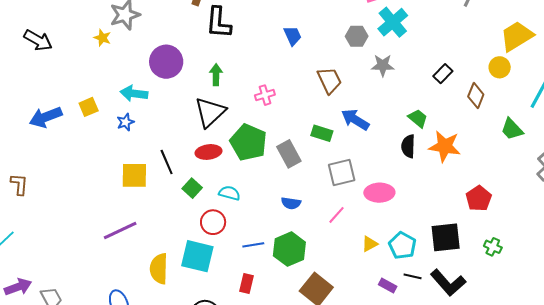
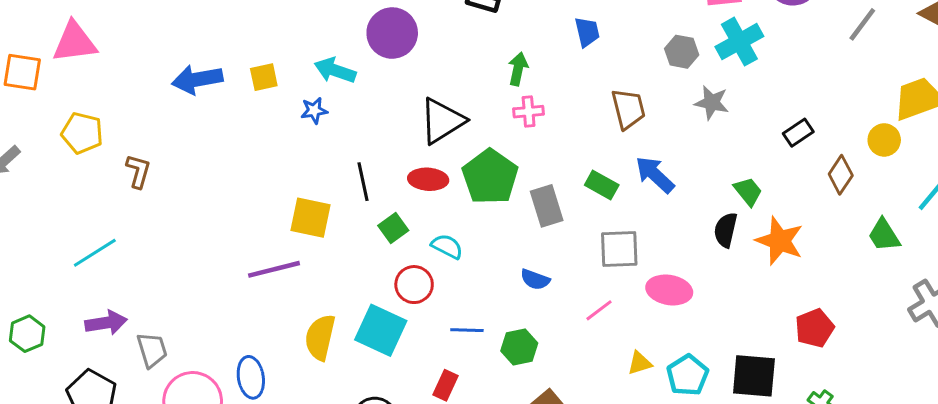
green arrow: (216, 75) -> (518, 69), moved
yellow square: (134, 175) -> (311, 218), moved
green hexagon: (289, 249) -> (519, 347), size x0.7

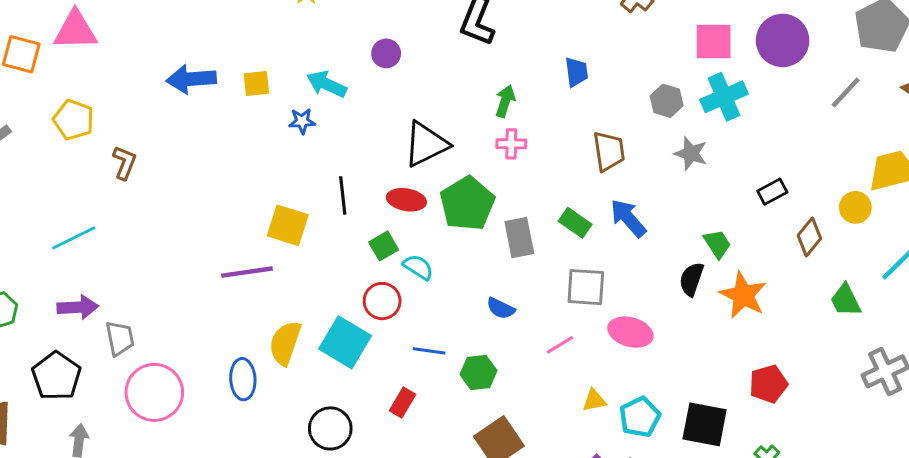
purple circle: (392, 33) -> (386, 53), size x0.6
green square: (393, 228) -> (384, 246), moved
blue ellipse: (251, 377) -> (243, 379), moved

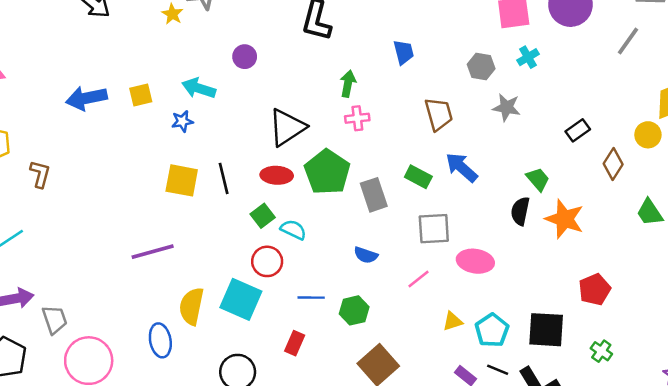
cyan cross: (724, 97) -> (528, 57), size x0.6
yellow square: (288, 225) -> (182, 180), moved

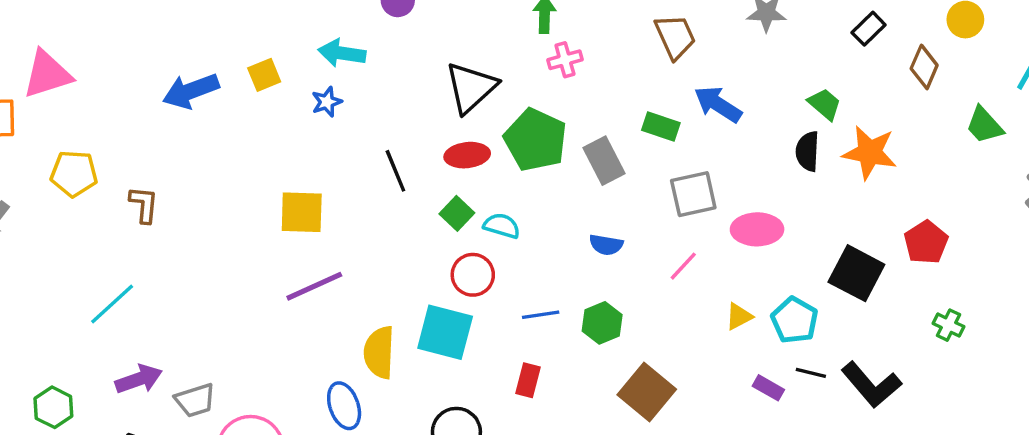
yellow square: (182, 180) -> (302, 212), moved
gray trapezoid: (55, 320) -> (195, 400), turned 100
black square: (546, 330) -> (856, 273), moved, turned 33

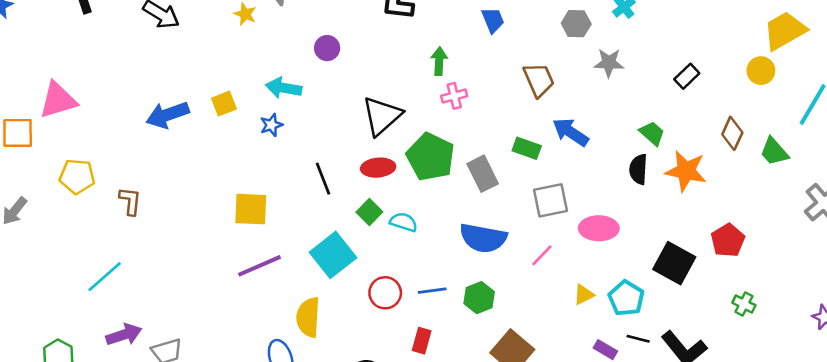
brown diamond: (924, 67) -> (732, 133), moved
blue semicircle: (606, 245) -> (483, 238), size x1.8
red circle: (473, 275) -> (385, 293), moved
cyan square: (445, 332) -> (333, 255), moved, turned 36

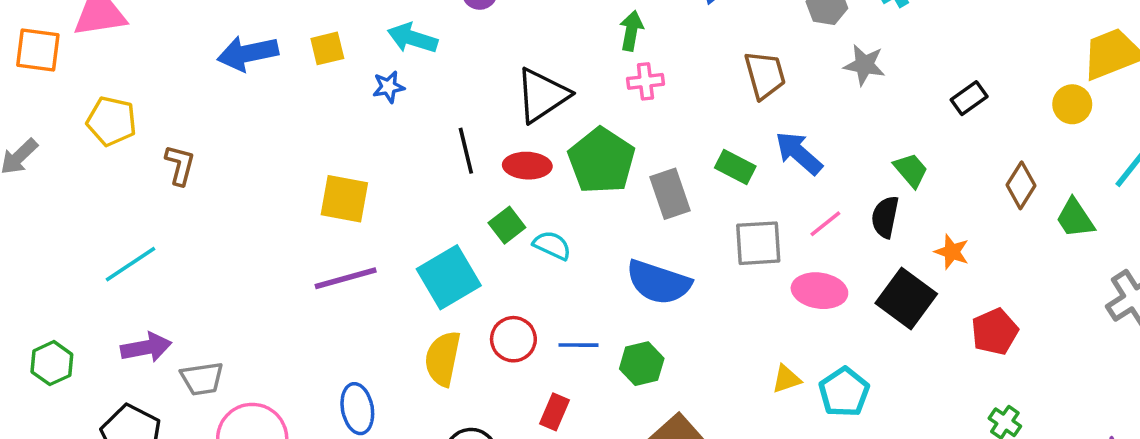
orange star: (686, 171) -> (952, 252), moved, size x0.6
black line: (323, 179) -> (466, 151), moved
pink line: (542, 255) -> (825, 224), moved
black square: (674, 263) -> (906, 298), moved
yellow semicircle: (308, 317) -> (443, 359), moved

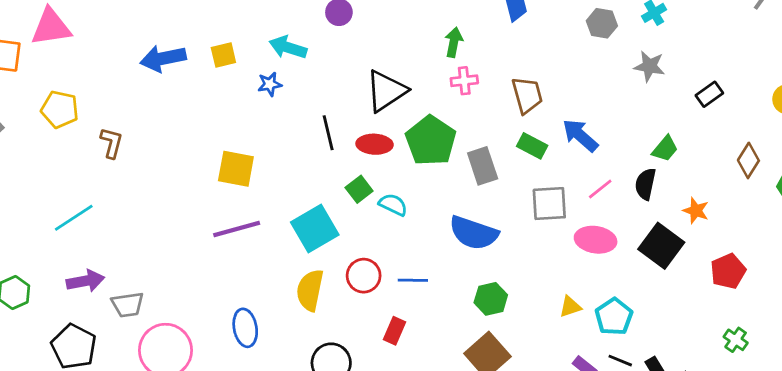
gray star: (864, 65) -> (649, 66), moved
brown trapezoid: (765, 75) -> (527, 95), moved
green trapezoid: (911, 170) -> (665, 149), turned 80
green hexagon: (642, 364) -> (491, 299), moved

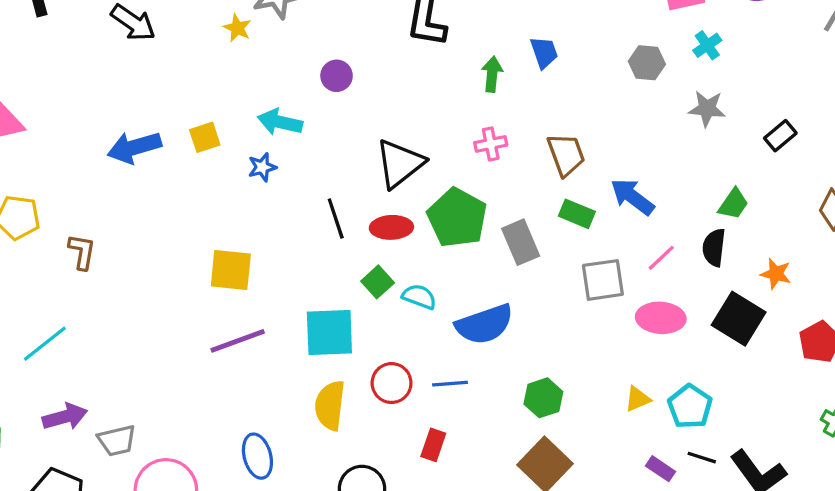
green arrow: (454, 42) -> (492, 74), moved
cyan square: (315, 229) -> (329, 332), turned 33
blue semicircle: (474, 233) -> (484, 324), moved, turned -33

